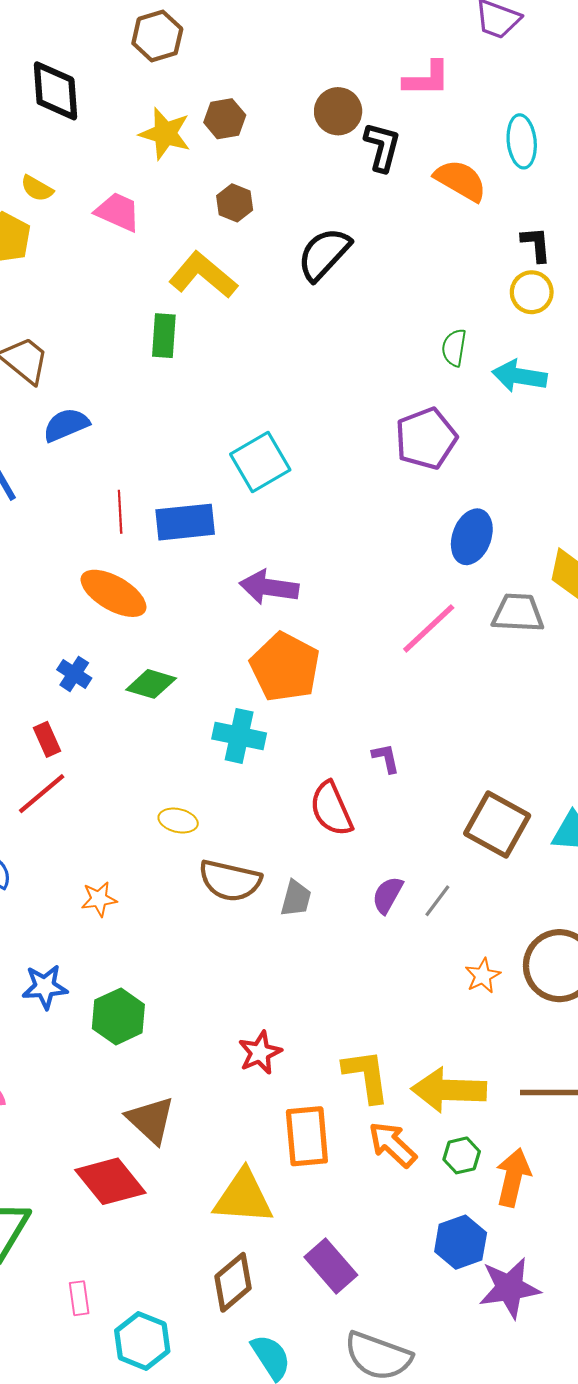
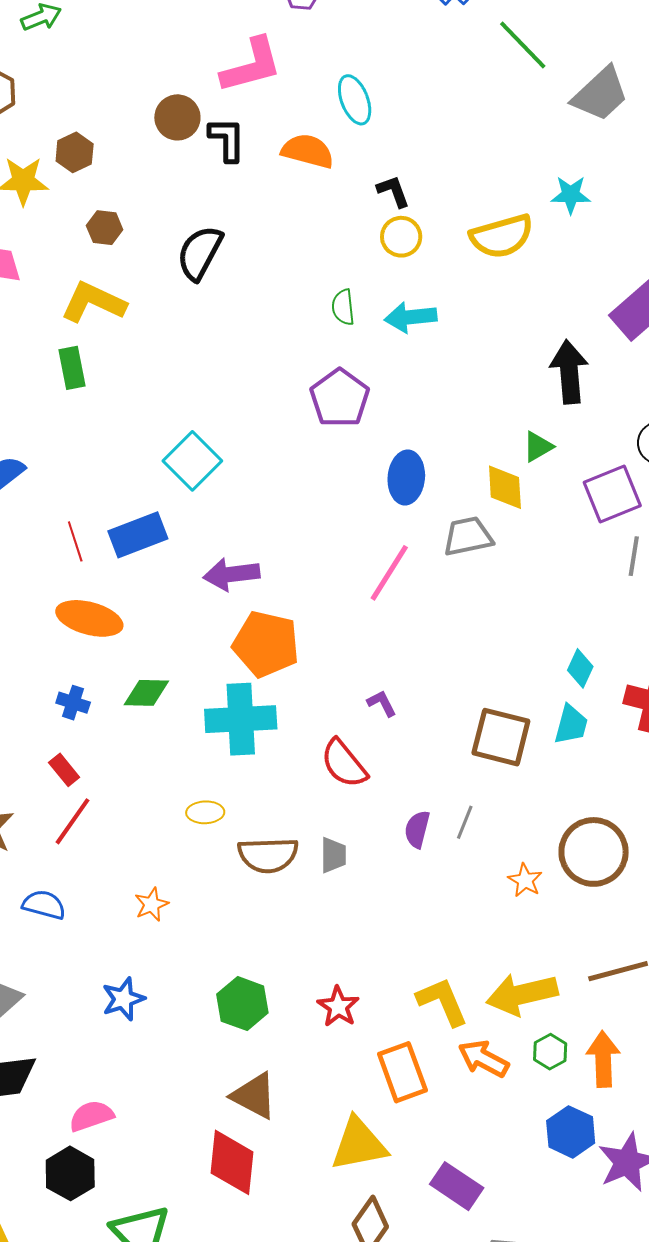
pink L-shape: (427, 79) -> (251, 65), size x1.4
cyan cross: (239, 736) -> (241, 719), size x1.4
green hexagon: (118, 1016) -> (242, 1004), moved
red diamond: (110, 1181) -> (232, 1162), turned 60

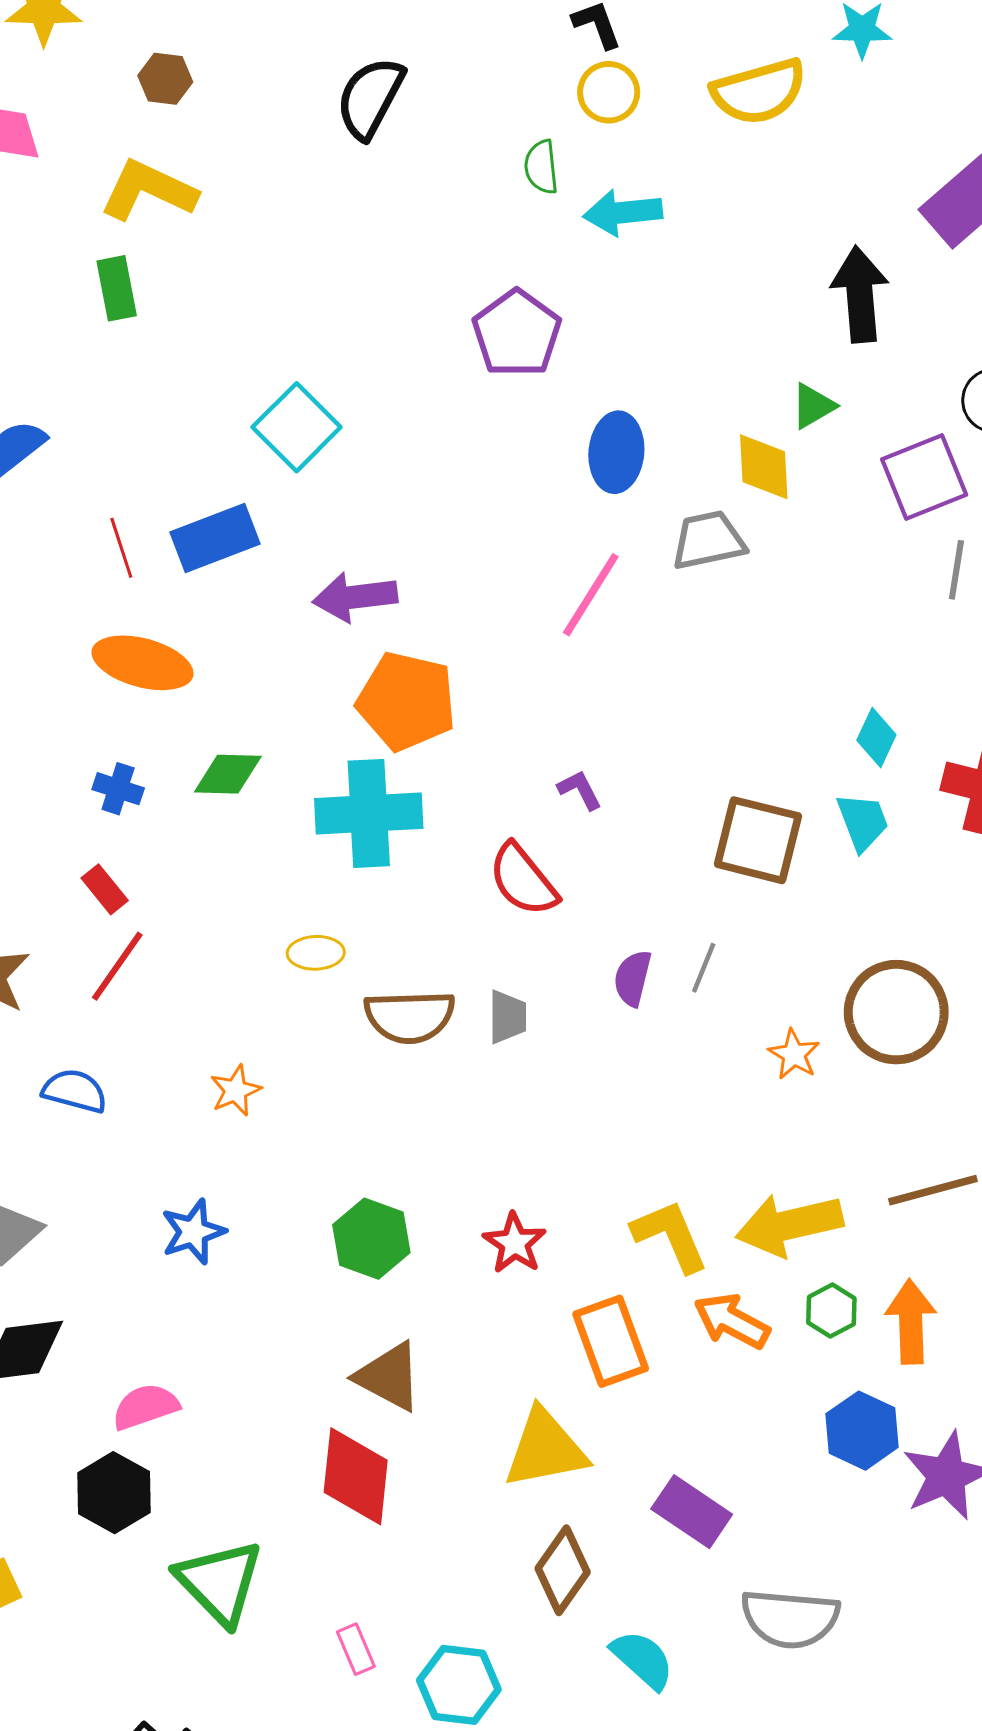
black semicircle: (200, 253) -> (370, 98), moved
green semicircle: (343, 307) -> (541, 167), moved
cyan trapezoid: (571, 725) -> (863, 822), turned -36

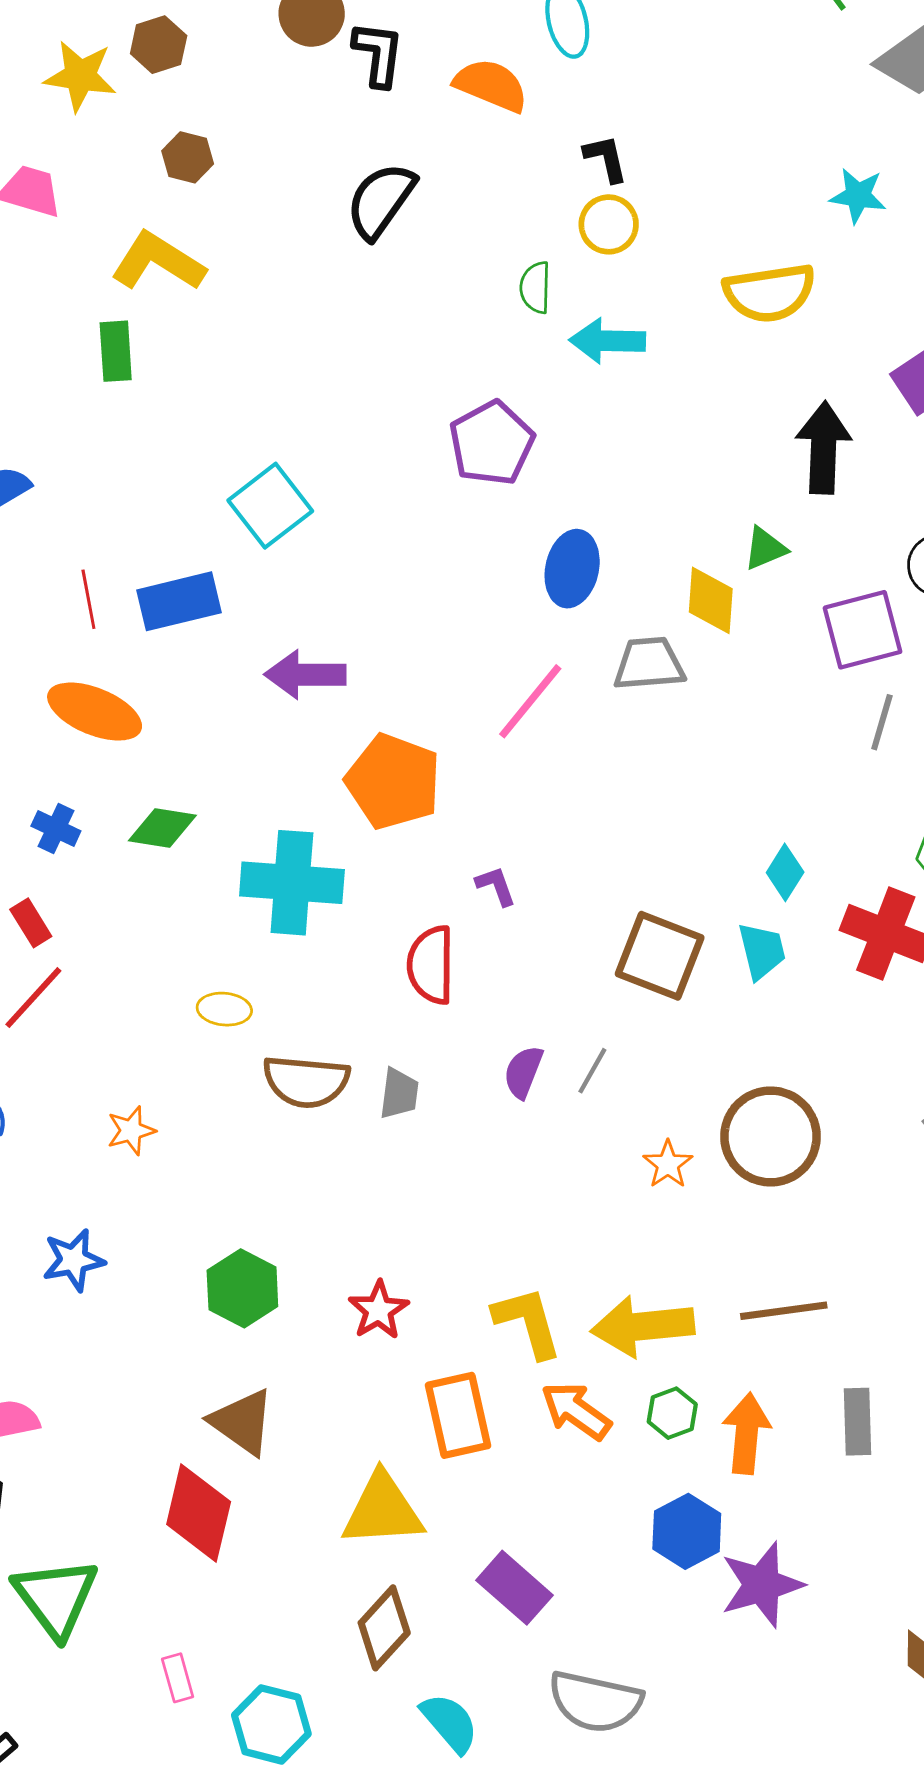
yellow semicircle: (759, 91) -> (770, 293), moved
orange pentagon: (407, 701) -> (393, 782), moved
red semicircle: (523, 880) -> (431, 965), turned 32

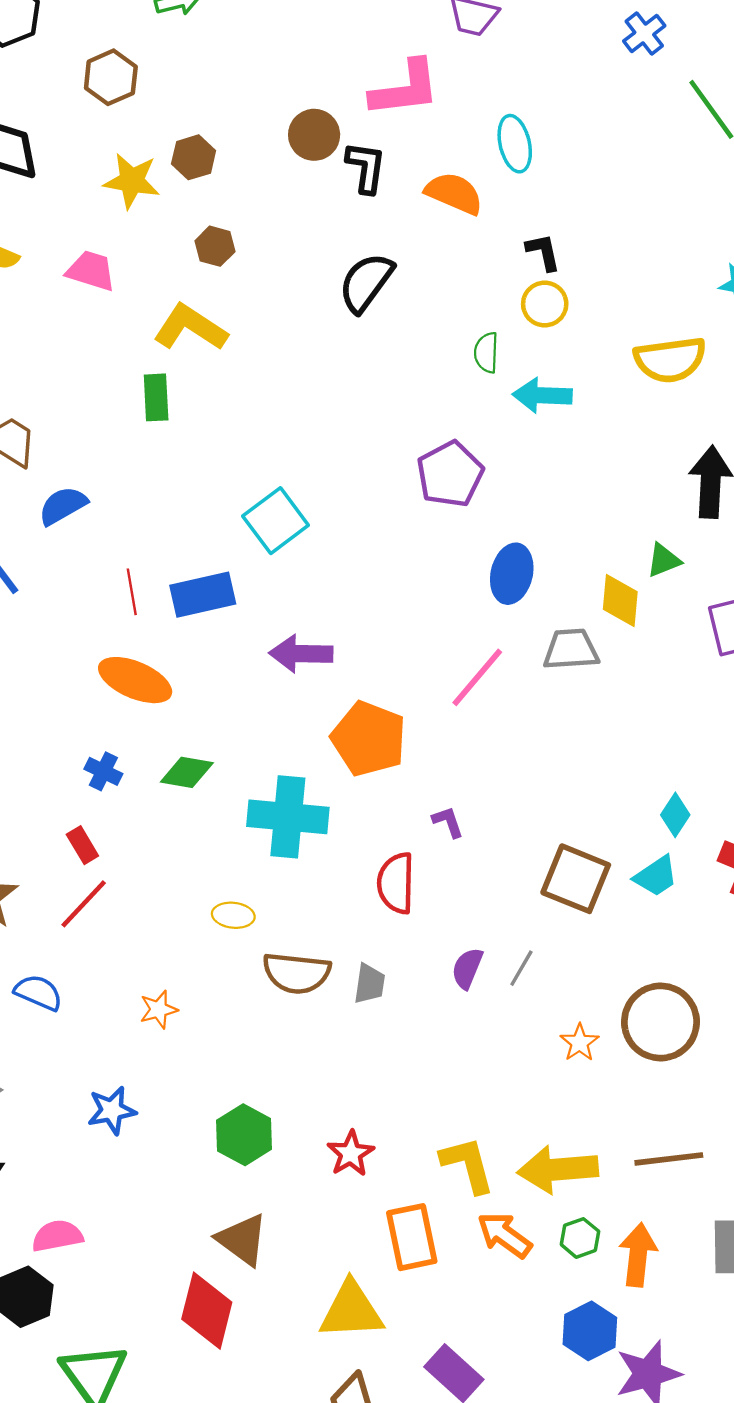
cyan trapezoid: (762, 951) -> (656, 876), turned 69

